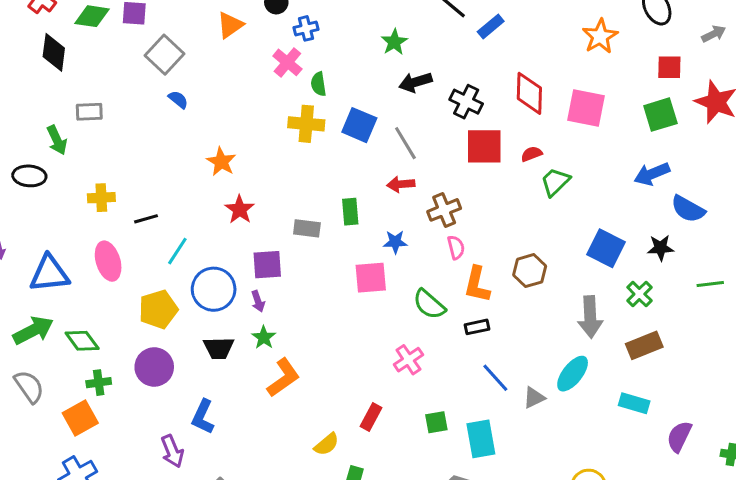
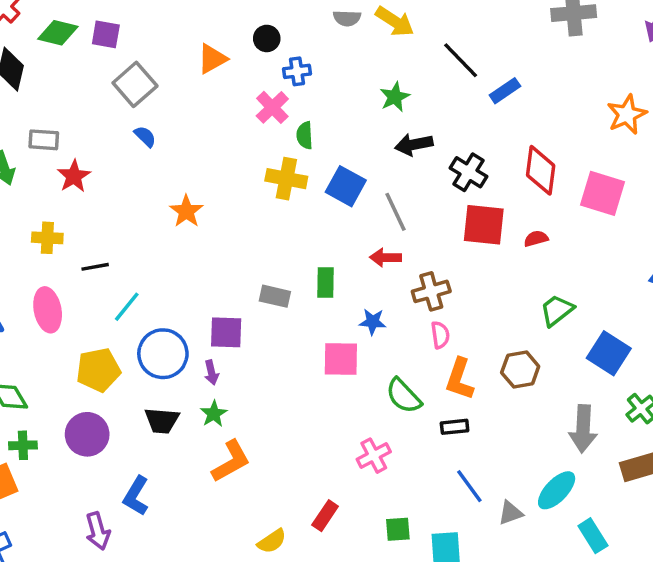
green trapezoid: (555, 182) -> (557, 310), moved
red star: (240, 210) -> (74, 176), moved
cyan rectangle: (634, 403) -> (593, 536), moved, turned 36

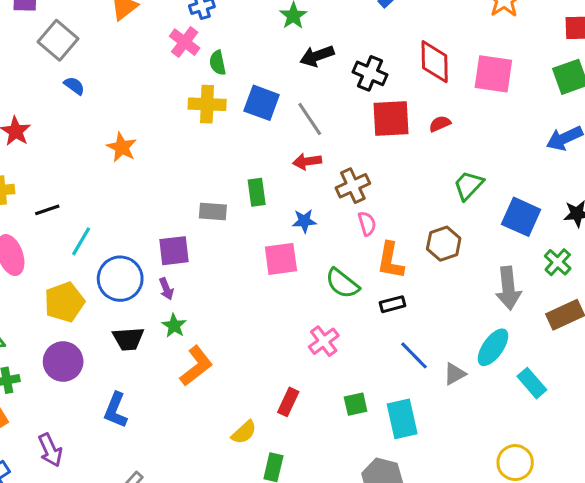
purple arrow: (98, 531) -> (50, 450), moved

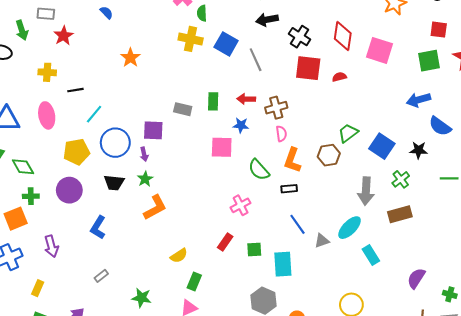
red arrow: (307, 161) -> (246, 99), moved
green trapezoid: (468, 185) -> (348, 133), moved
red rectangle: (288, 402) -> (225, 242), moved

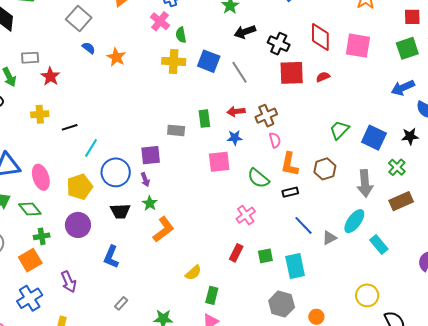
orange star: (130, 58) -> (116, 57), moved
pink ellipse: (47, 115) -> (41, 177), moved
brown hexagon: (329, 155) -> (325, 169), moved

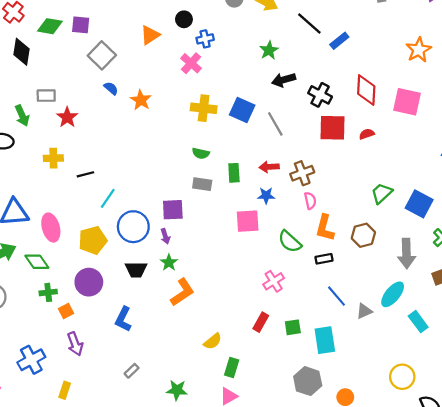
green semicircle: (181, 35) -> (201, 153), moved, turned -70
orange square: (30, 260) -> (66, 311), moved, size x0.6

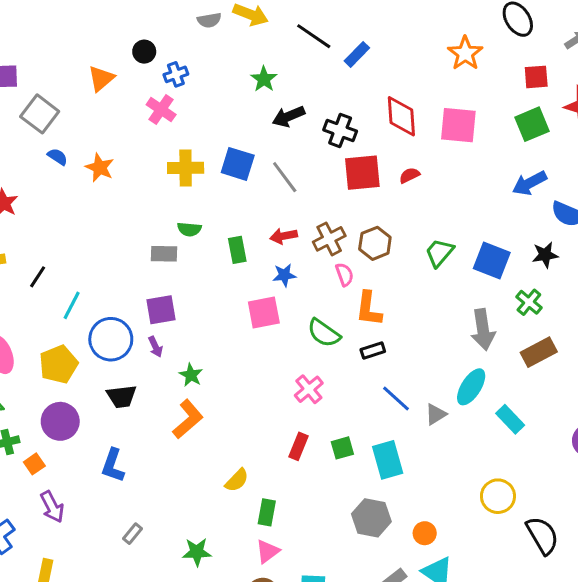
black line: (85, 174) -> (38, 277), turned -35
gray rectangle: (202, 184) -> (164, 254), moved
brown hexagon: (363, 235) -> (375, 243), moved
green star: (169, 263) -> (191, 375), moved

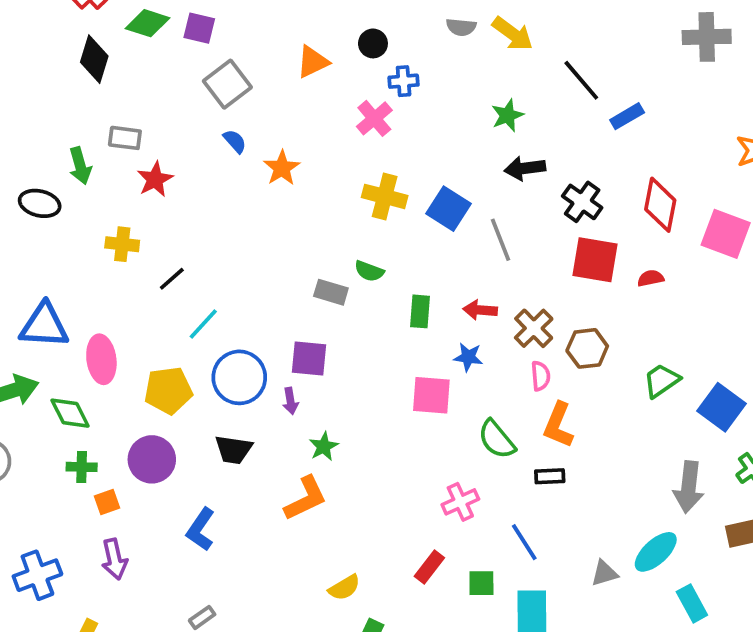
brown cross: (329, 239) -> (534, 328), turned -32
blue line: (396, 399) -> (524, 542), moved

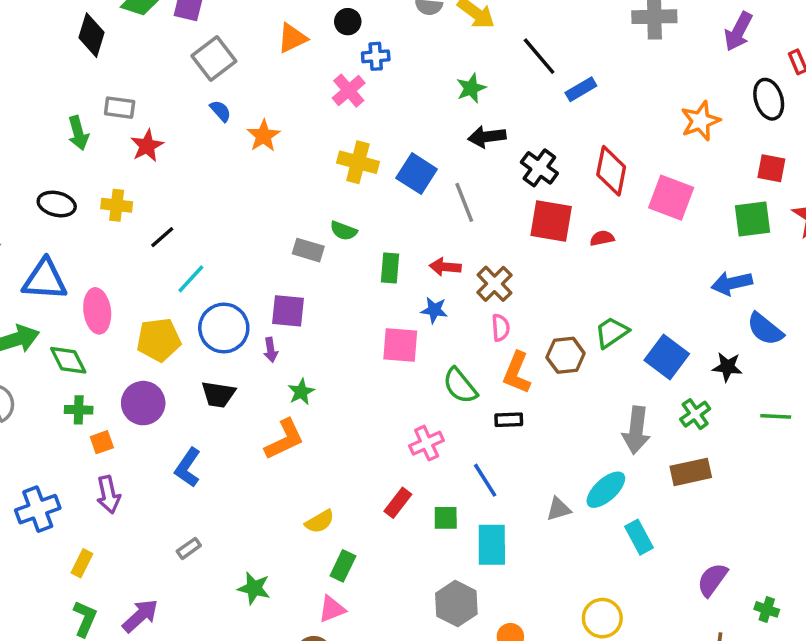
black ellipse: (40, 203) -> (57, 204), moved
brown hexagon: (587, 348) -> (566, 355), moved

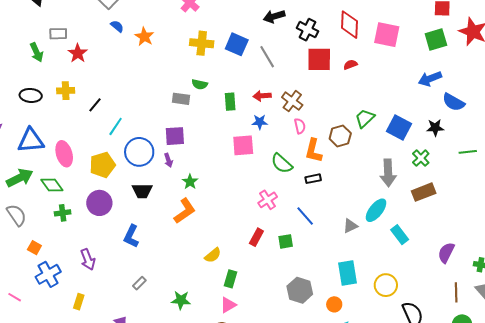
orange square: (102, 442) -> (34, 248), moved, turned -32
cyan rectangle: (492, 545) -> (347, 273), moved

